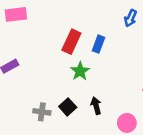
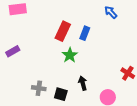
blue arrow: (131, 18) -> (111, 12), turned 112
black square: (68, 107) -> (61, 94), moved, turned -32

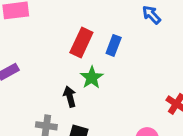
black arrow: (83, 83) -> (70, 97), moved

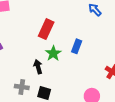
blue rectangle: (114, 45) -> (77, 46), moved

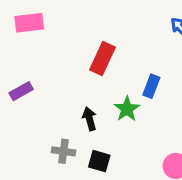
green star: (53, 53) -> (127, 109), moved

